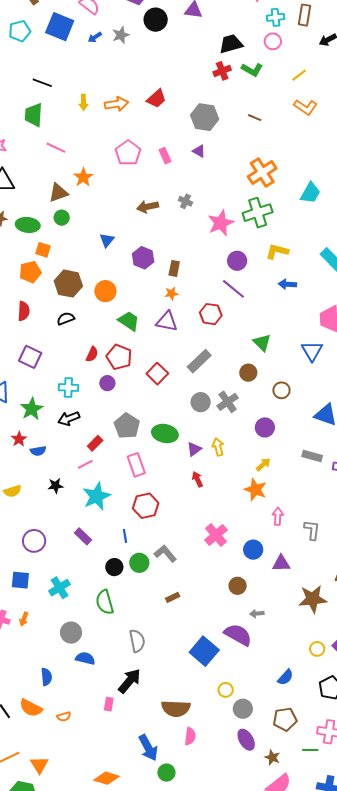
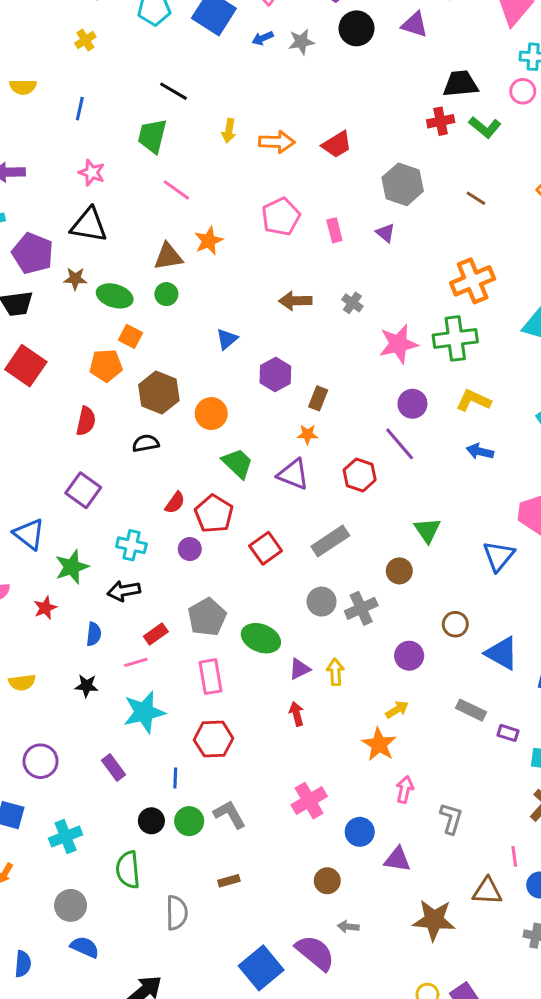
brown circle: (281, 390) -> (455, 624), moved
blue semicircle: (38, 451) -> (94, 634), moved, turned -84
gray semicircle: (137, 641) -> (177, 913), moved

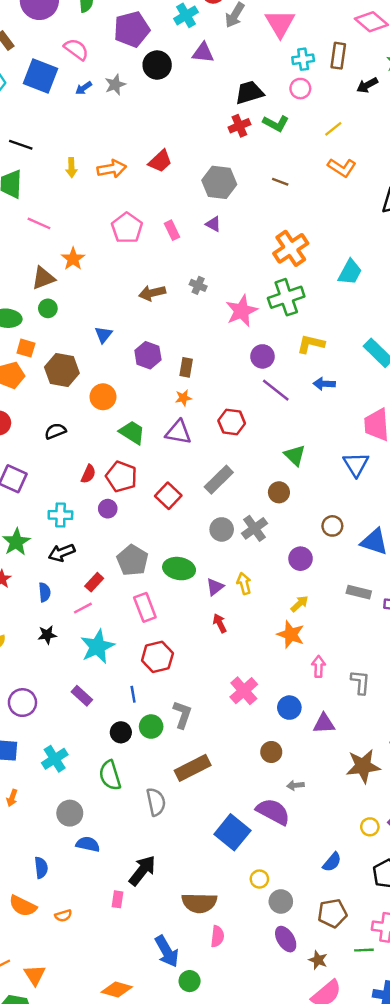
brown hexagon: (159, 393) -> (62, 370), moved
purple line: (400, 444) -> (276, 390), moved
gray L-shape: (230, 814) -> (182, 715), turned 60
brown rectangle: (229, 881) -> (193, 768), size x2.0

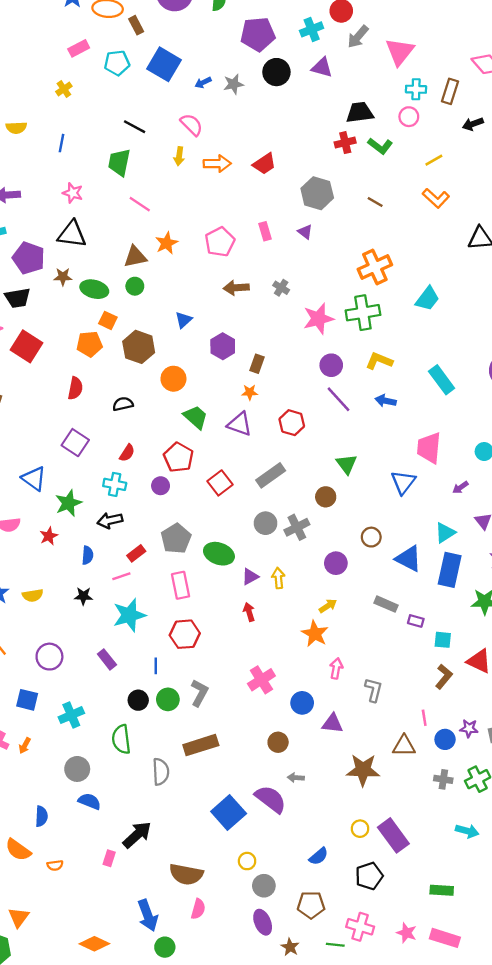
pink semicircle: (76, 49) -> (192, 125), moved
pink pentagon: (127, 228) -> (220, 242), moved
red semicircle: (88, 474) -> (127, 453), moved

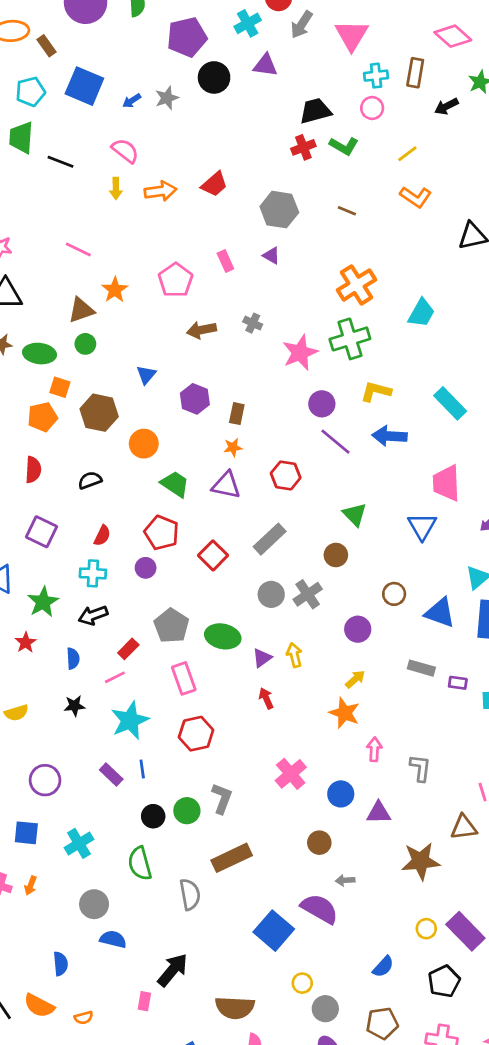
green trapezoid: (119, 162) -> (21, 138), moved
blue arrow: (386, 401) -> (389, 436), size x1.4
blue line: (156, 666) -> (142, 769), moved

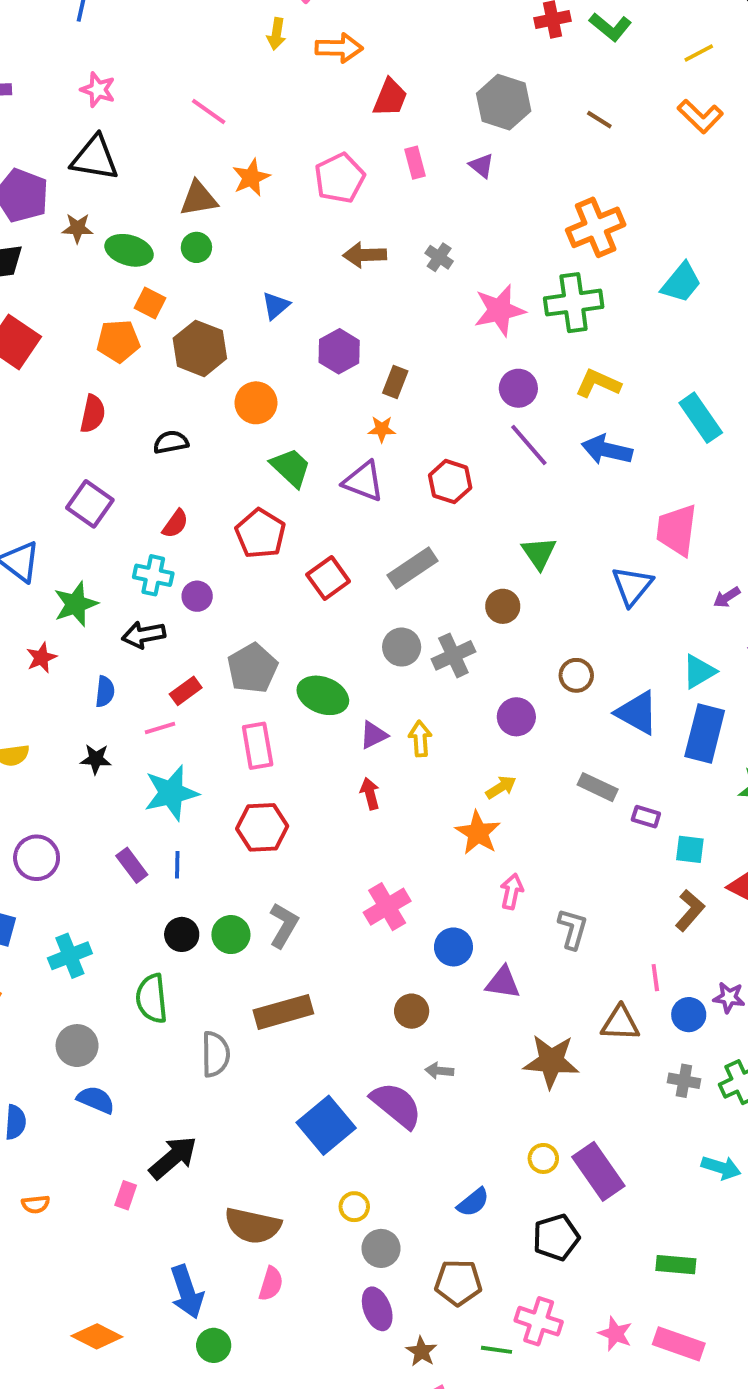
red trapezoid: (214, 184) -> (390, 98), moved, turned -36
purple circle: (146, 568) -> (197, 596), moved

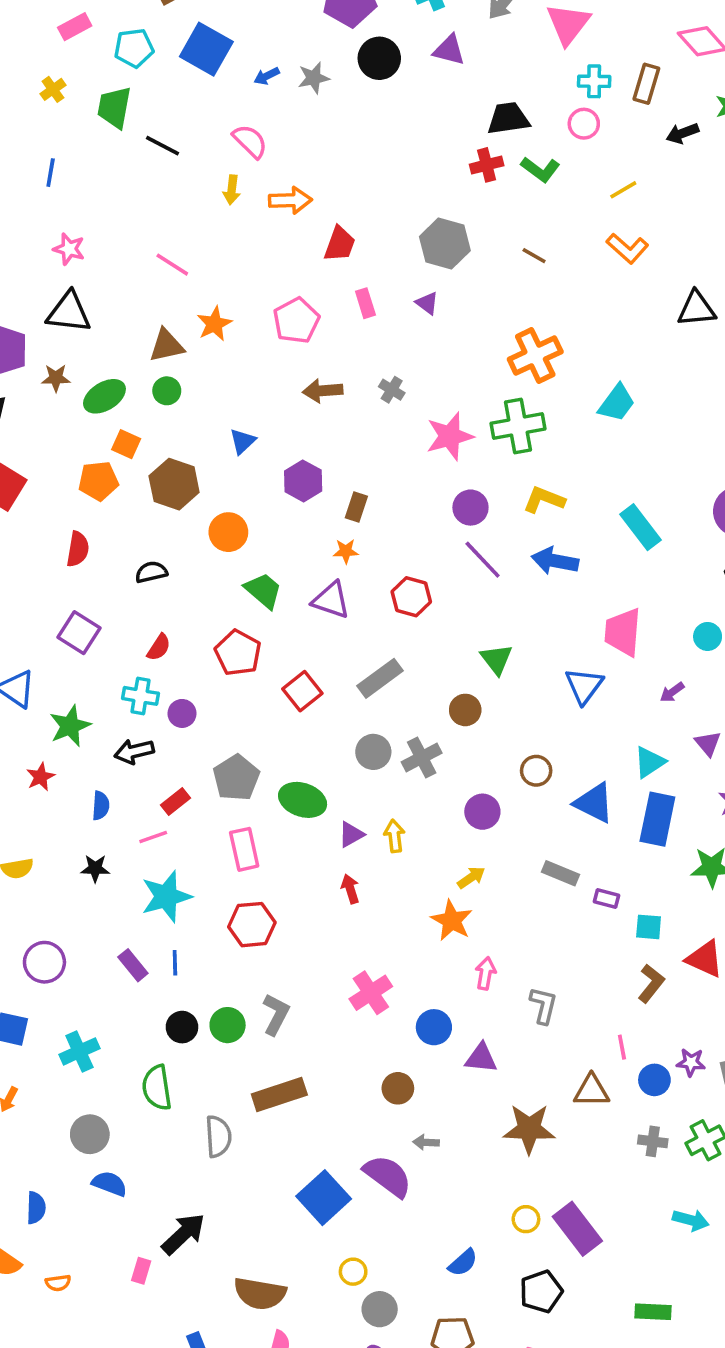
green ellipse: (129, 250) -> (104, 396), turned -45

